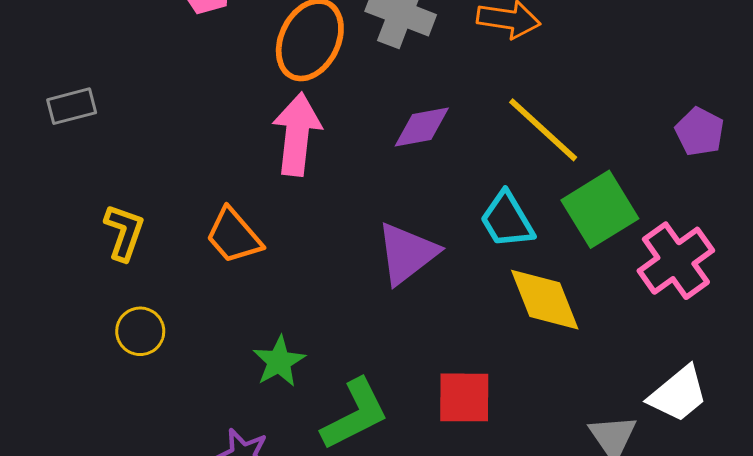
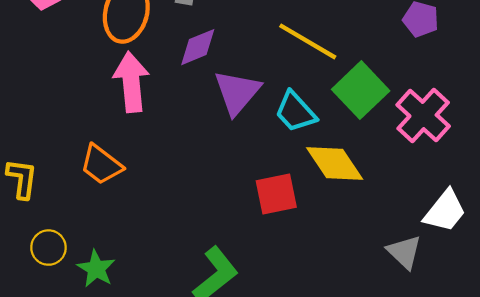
purple diamond: (422, 127) -> (198, 47), moved
purple triangle: (407, 253) -> (237, 92), moved
green star: (279, 362) -> (96, 269), moved
red square: (464, 397) -> (276, 194), moved

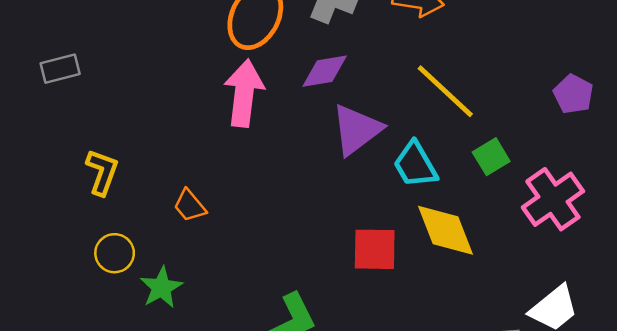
green square: (361, 90) -> (491, 157), size x0.6
orange trapezoid: (101, 165) -> (190, 206), moved, size x0.7

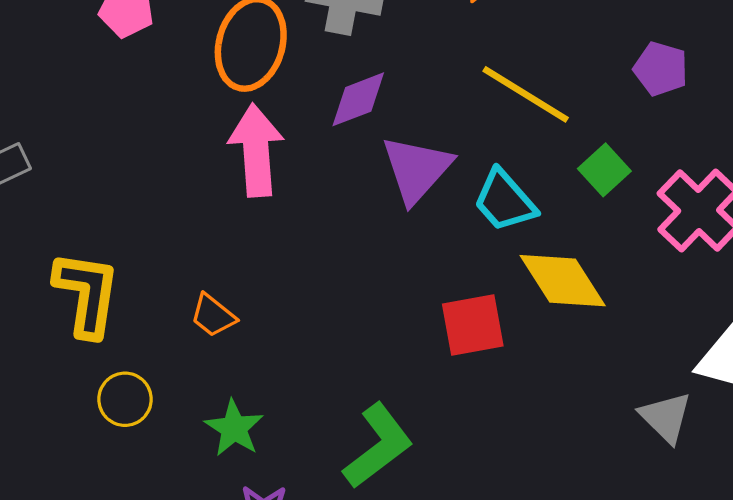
purple pentagon: (573, 94) -> (661, 69), moved
yellow L-shape: (102, 172) -> (87, 294), size x1.4
green star: (161, 288) -> (234, 428), moved

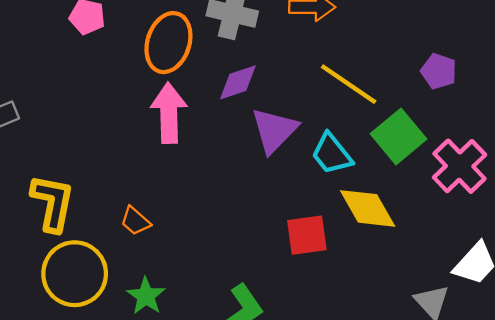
green square: (604, 170) -> (399, 136), size x1.6
yellow circle: (125, 399) -> (75, 274), size x1.8

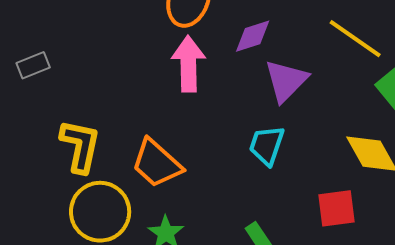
cyan trapezoid: (332, 154) -> (267, 145), moved, turned 57
orange trapezoid: (135, 221) -> (157, 163), size x1.8
red square: (307, 235) -> (336, 208), moved

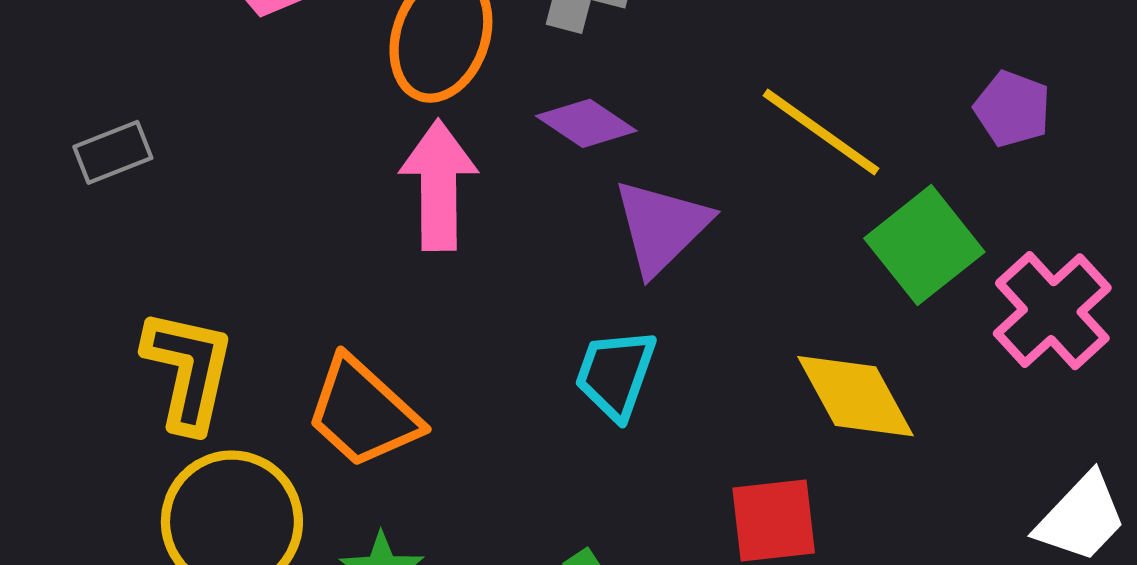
purple diamond: (253, 36) -> (586, 123), turned 51
gray rectangle: (33, 65) -> (113, 152), moved

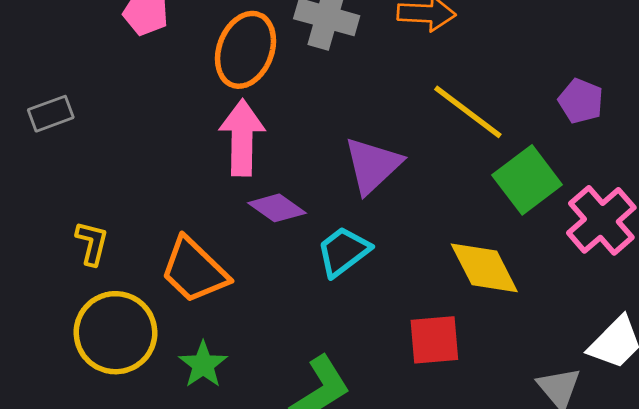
purple diamond: (586, 123) -> (277, 208), moved
yellow L-shape: (188, 370) -> (92, 243), size x0.6
cyan trapezoid: (615, 374) -> (343, 251), turned 32

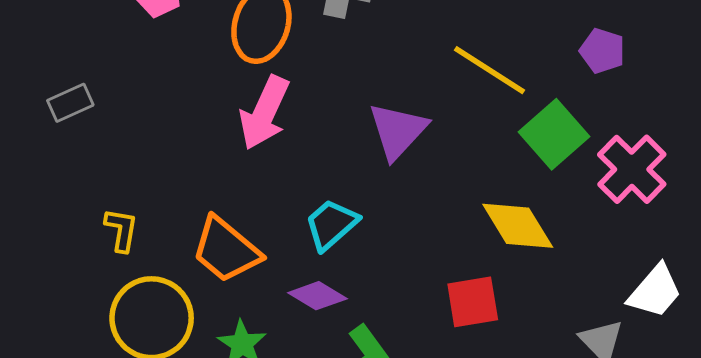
pink arrow: (242, 138) -> (264, 113), turned -152
purple diamond: (277, 208) -> (317, 296), moved
cyan trapezoid: (343, 251) -> (331, 224), moved

